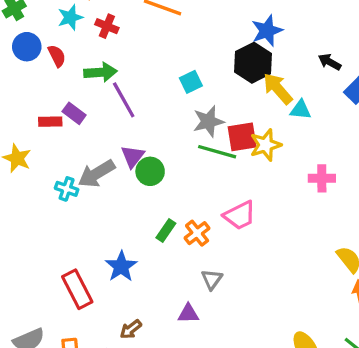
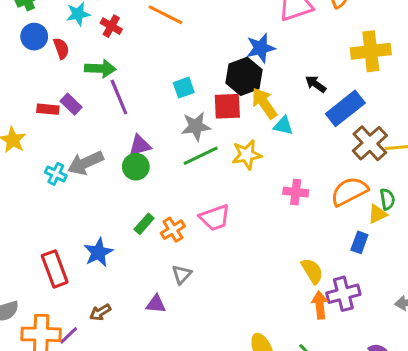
red square: (242, 137) -> (227, 106), moved
green line: (217, 152) -> (201, 156), turned -48
purple triangle: (133, 156) -> (140, 145), moved, turned 30

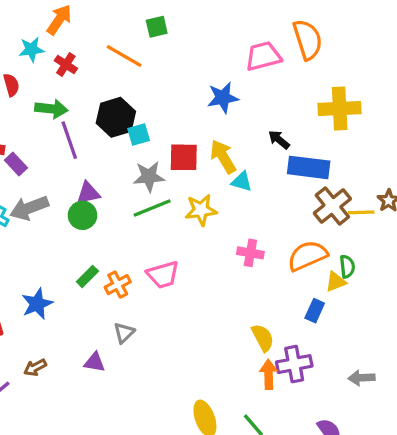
black hexagon: (244, 76) -> (116, 117), moved
purple rectangle: (71, 104) -> (16, 164), moved
blue rectangle: (345, 108) -> (309, 167), turned 42

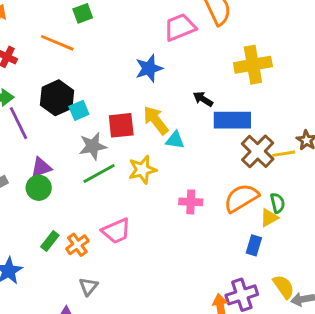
yellow semicircle: (263, 338) -> (284, 287), moved

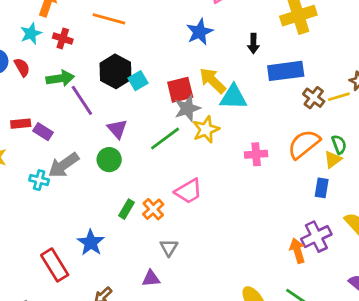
black arrow: (203, 99) -> (253, 43), moved, turned -114
cyan triangle: (175, 140) -> (233, 97), size x1.5
gray star: (93, 146) -> (187, 108), moved
brown cross: (258, 151) -> (314, 98), size x0.7
purple triangle: (41, 167) -> (117, 129), moved, turned -45

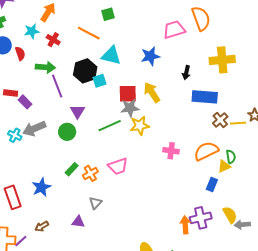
cyan triangle: (233, 97) -> (111, 56), moved

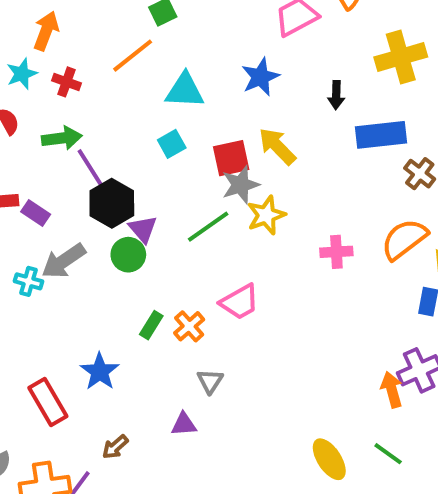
orange line: (89, 33) -> (133, 56), turned -55
black hexagon: (85, 71) -> (112, 203), moved
purple triangle: (77, 111) -> (143, 229), moved

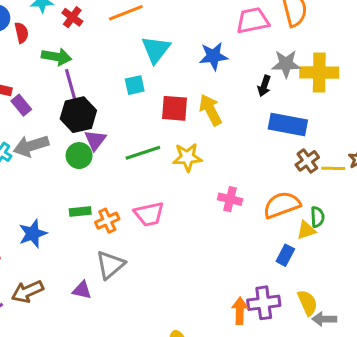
cyan triangle: (185, 91) -> (156, 49), turned 48
gray star: (240, 185) -> (286, 64), moved
green rectangle: (151, 325) -> (80, 211), turned 36
gray triangle: (210, 381) -> (110, 265), size x1.5
brown arrow: (115, 447) -> (27, 292), size x1.5

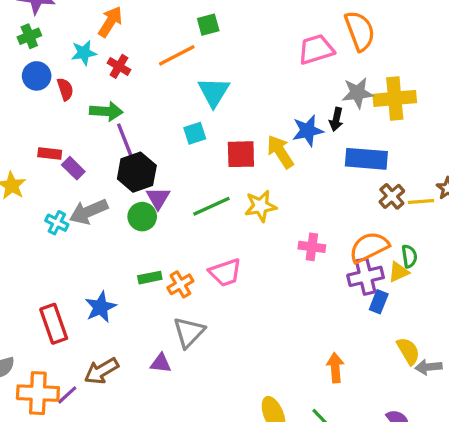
blue star: (213, 56) -> (308, 131), moved
purple cross: (264, 303) -> (366, 276), moved

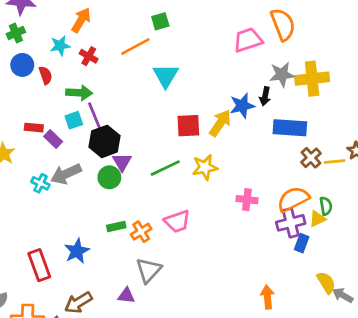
cyan square: (195, 133) -> (74, 120), moved
yellow arrow: (280, 152) -> (220, 123), turned 68
gray arrow: (429, 367) -> (343, 295), turned 36

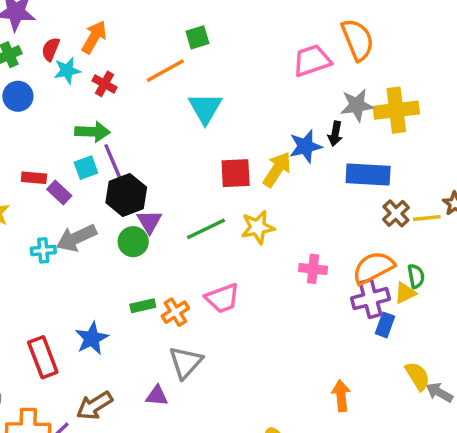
red semicircle: (46, 75) -> (51, 49), moved, turned -138
cyan cross: (40, 183) -> (43, 250), turned -30

